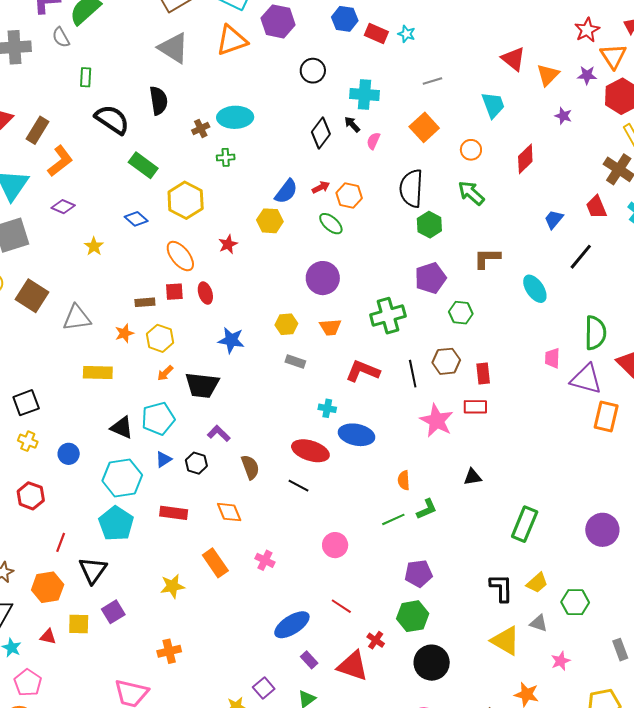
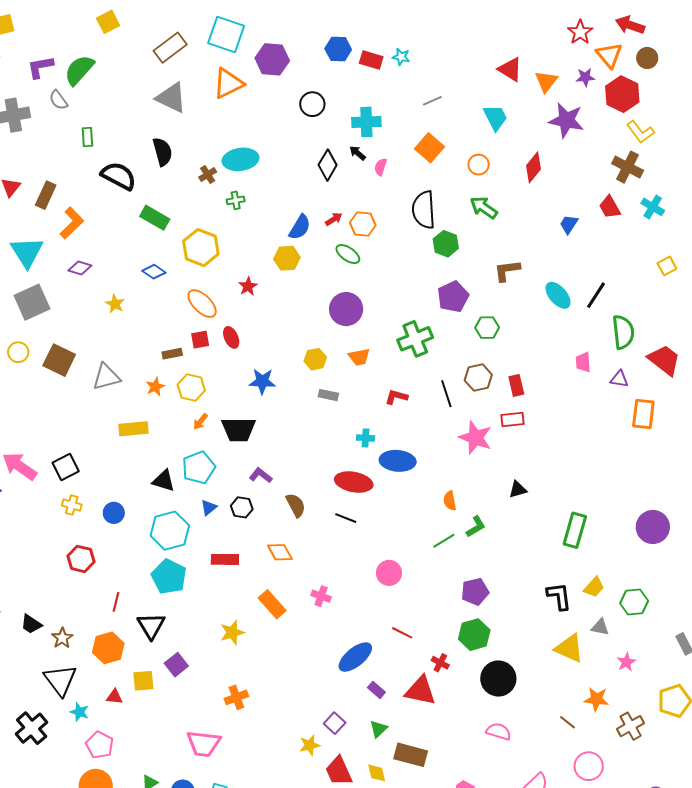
purple star: (563, 116) -> (566, 120), size x2.0
black line: (581, 257) -> (596, 295), moved
red L-shape: (363, 371) -> (396, 397), size x0.7
purple triangle: (586, 379) -> (619, 379), size x0.6

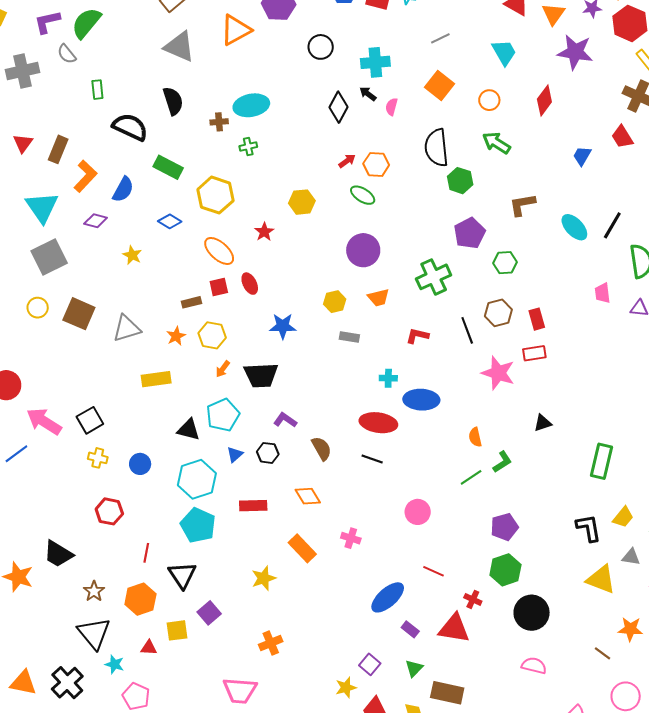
brown cross: (208, 175) -> (219, 122), turned 30
blue semicircle: (300, 227) -> (123, 189), moved
black trapezoid: (31, 624) -> (58, 554), moved, size x1.4

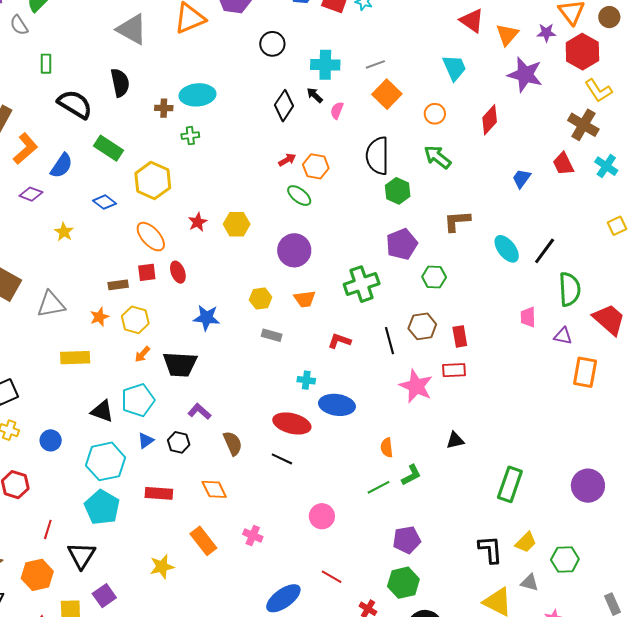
gray line: (440, 38) -> (375, 64), moved
yellow hexagon: (302, 202) -> (237, 224), moved

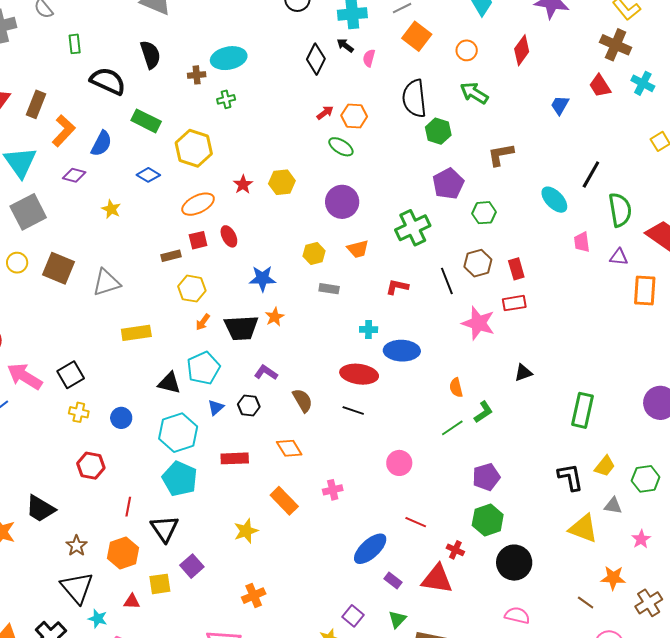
orange ellipse: (151, 237) -> (198, 204), turned -68
cyan ellipse: (507, 249) -> (554, 200), moved
orange star: (99, 317) -> (275, 317), moved
pink cross: (253, 536) -> (333, 490), turned -30

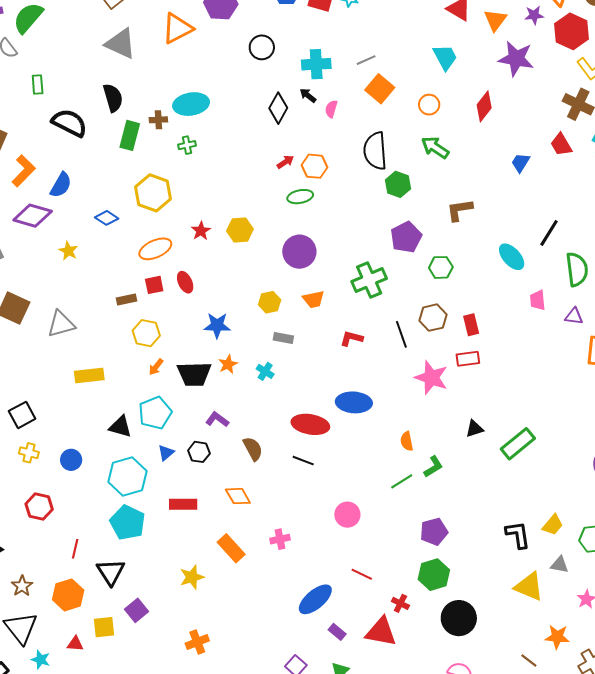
green rectangle: (146, 121) -> (130, 135), moved, turned 76
green ellipse: (341, 147) -> (300, 197), turned -45
purple diamond: (74, 175) -> (33, 216), size x1.6
cyan cross: (369, 330) -> (265, 371), moved, turned 30
green rectangle: (583, 410) -> (518, 444), moved, turned 36

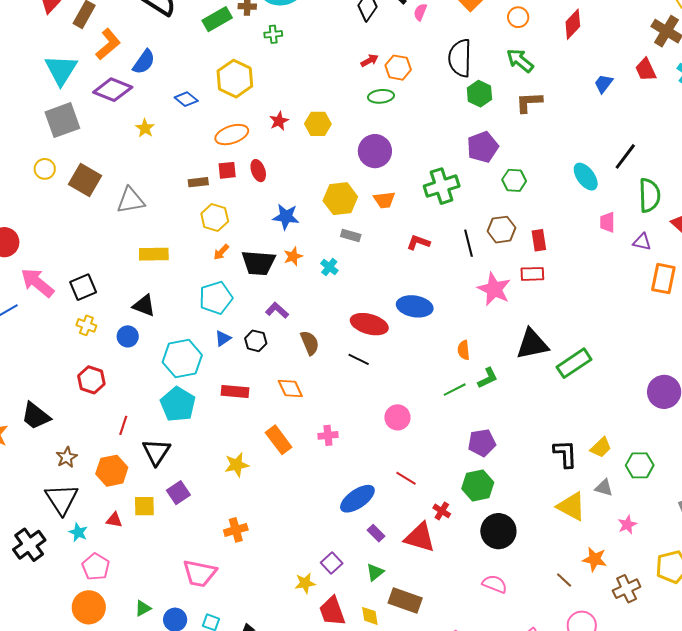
green rectangle: (130, 135) -> (217, 19), turned 40
brown L-shape: (460, 210) -> (529, 102), moved
yellow hexagon: (270, 302) -> (340, 199), size x1.5
black triangle: (120, 427) -> (144, 306), moved
black triangle: (474, 429) -> (532, 344), size x1.8

